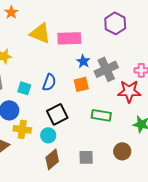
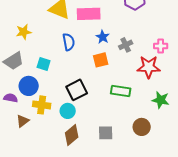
gray cross: (106, 69) -> (126, 45), size x0.6
blue semicircle: (49, 82) -> (69, 42), moved, turned -30

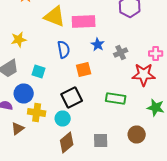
orange square: (101, 60) -> (84, 70), moved

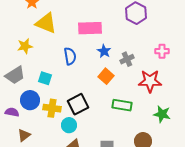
yellow triangle: (55, 16) -> (46, 23), moved
pink cross: (156, 54) -> (162, 51), moved
orange square: (84, 70) -> (106, 76), moved, turned -35
yellow cross: (37, 112) -> (52, 108), moved

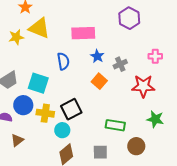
yellow star: (25, 46) -> (16, 37), moved
cyan square: (45, 78) -> (38, 83), size x1.5
green rectangle: (122, 105) -> (115, 125), moved

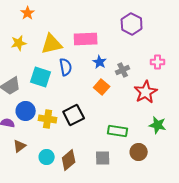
yellow triangle: (39, 28) -> (52, 44), moved, turned -35
cyan square: (38, 83) -> (41, 77), moved
red star: (143, 86) -> (146, 92), turned -30
cyan circle: (62, 130) -> (47, 157), moved

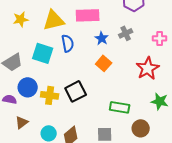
gray cross: (123, 70) -> (126, 33), moved

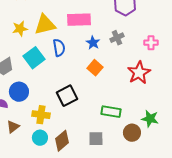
yellow star: (21, 19) -> (20, 29), moved
cyan square: (43, 53) -> (34, 58), turned 35
yellow cross: (50, 95) -> (41, 115), moved
green star: (160, 101) -> (150, 119), moved

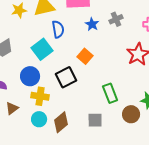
cyan square: (34, 58) -> (42, 49), moved
orange square: (95, 68) -> (85, 56), moved
blue circle: (19, 92) -> (30, 76), moved
green rectangle: (111, 112) -> (110, 93), turned 60

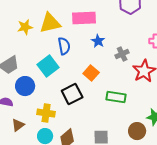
gray cross: (116, 19) -> (122, 54), moved
blue circle: (30, 76) -> (25, 86), moved
green rectangle: (110, 93) -> (116, 97), moved, turned -60

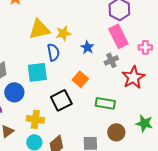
pink rectangle: (84, 18) -> (118, 36), moved, turned 65
yellow star: (25, 27) -> (63, 33), moved
cyan square: (48, 66) -> (37, 72), turned 30
brown circle: (137, 131) -> (116, 132), moved

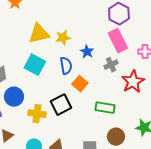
blue semicircle: (53, 52) -> (66, 66), moved
cyan square: (37, 72) -> (35, 65), moved, turned 35
yellow cross: (35, 119) -> (37, 114), moved

